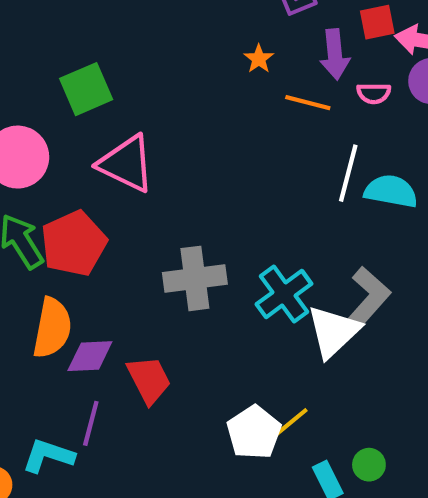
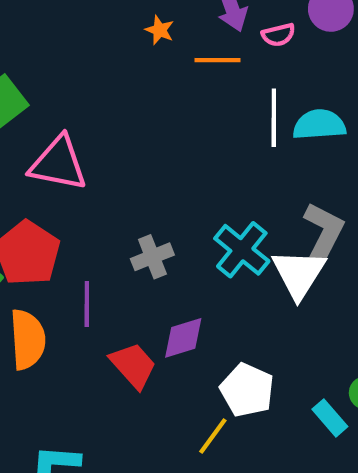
gray cross: (195, 278) -> (152, 257), size x0.7
purple diamond: (90, 356) -> (183, 338), moved
purple line: (91, 423) -> (87, 304), moved
yellow line: (290, 423) -> (213, 436), moved

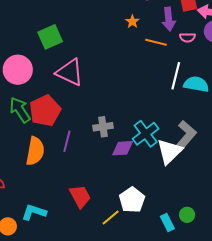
purple diamond: (183, 338) -> (123, 148), moved
red trapezoid: (133, 365) -> (80, 196), moved

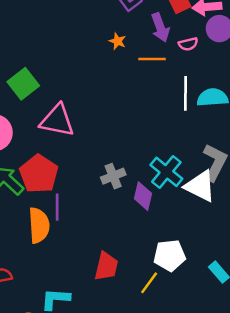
purple line: (67, 141) -> (57, 207), moved
purple diamond: (123, 148) -> (143, 196), turned -60
white triangle: (169, 151) -> (200, 186), turned -36
red trapezoid: (80, 196) -> (106, 266), turned 55
white pentagon: (132, 200) -> (170, 255), turned -30

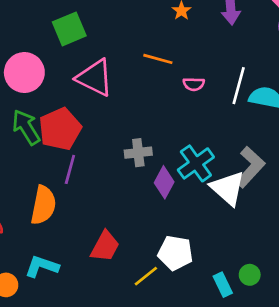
pink semicircle: (188, 44) -> (194, 84), moved
orange line: (152, 59) -> (158, 59), moved
orange semicircle: (39, 225) -> (43, 205), moved

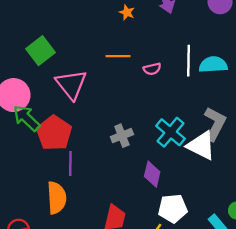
pink triangle: (95, 78) -> (71, 84), turned 40
green arrow: (26, 127) -> (26, 118), moved
purple diamond: (164, 182) -> (152, 174), moved

